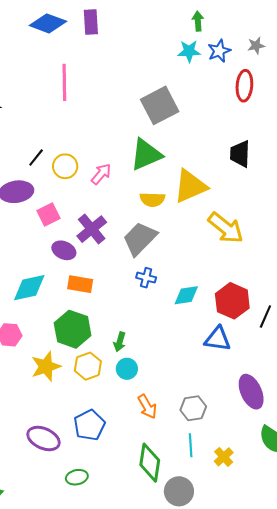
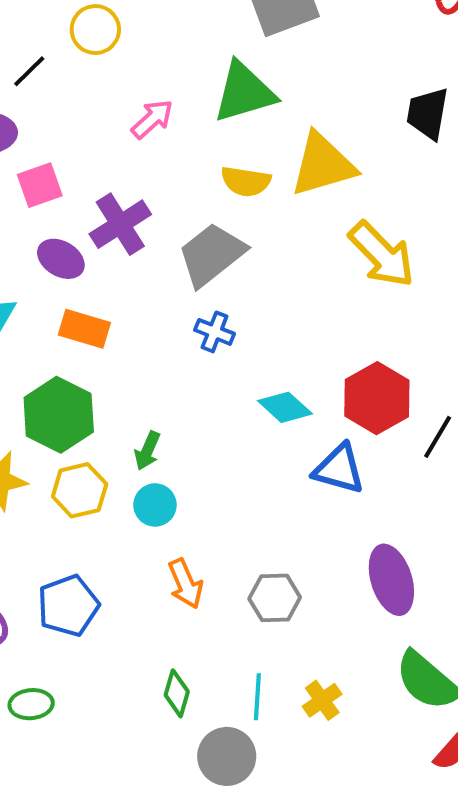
yellow circle: (65, 166) -> (95, 30), moved
cyan diamond: (186, 295) -> (285, 407), moved, turned 44
cyan line: (191, 445) -> (257, 697), moved
green diamond: (150, 463) -> (177, 693), size x0.6

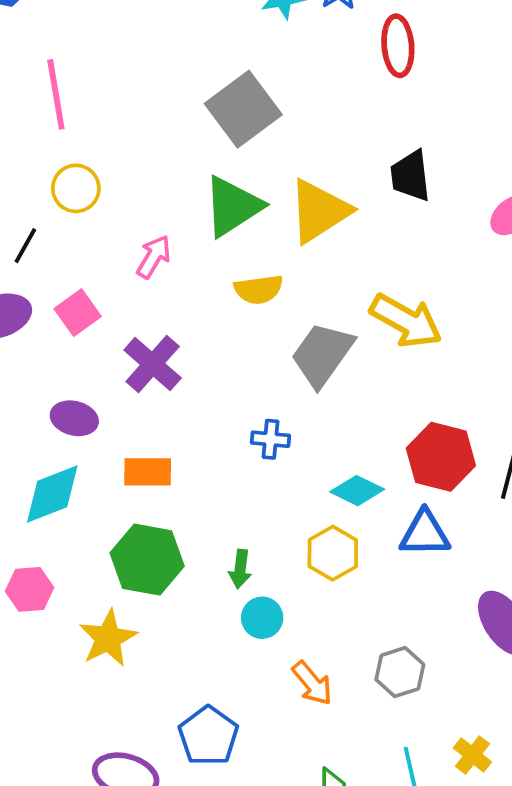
yellow triangle: (323, 165) -> (319, 211), moved
pink square: (40, 185) -> (78, 313), moved
gray trapezoid: (212, 255) -> (322, 354), moved
purple ellipse: (61, 259) -> (74, 418), moved
yellow hexagon: (80, 490) -> (333, 553), moved

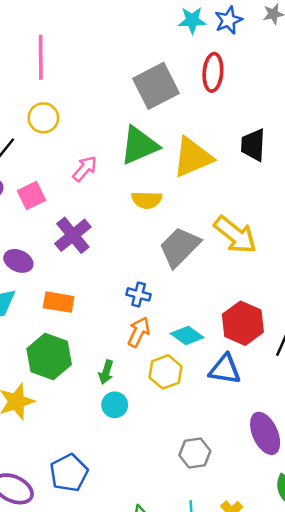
red ellipse: (398, 46) -> (213, 72), moved
orange arrow: (312, 683) -> (139, 332), moved, turned -124

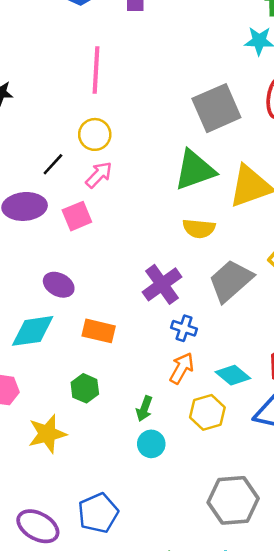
pink arrow: (85, 169) -> (99, 175), moved
purple cross: (73, 235) -> (162, 284), moved
green hexagon: (49, 357) -> (85, 388), size x0.6
gray hexagon: (195, 453) -> (233, 500), size x1.5

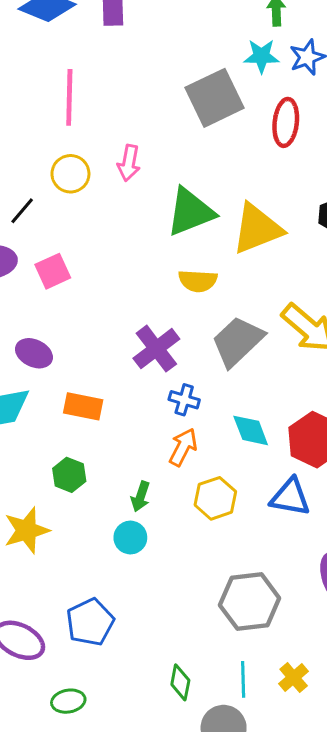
gray square: (216, 108) -> (214, 98), moved
pink arrow: (99, 175) -> (129, 163), moved, turned 148
cyan diamond: (233, 375) -> (251, 430), moved, turned 32
cyan circle: (151, 444) -> (130, 538), moved

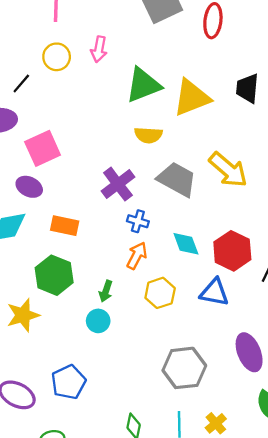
pink square: (53, 271) -> (43, 148), moved, size x1.4
gray trapezoid: (238, 341) -> (177, 179), turned 72
green hexagon: (69, 475) -> (54, 275), size x1.6

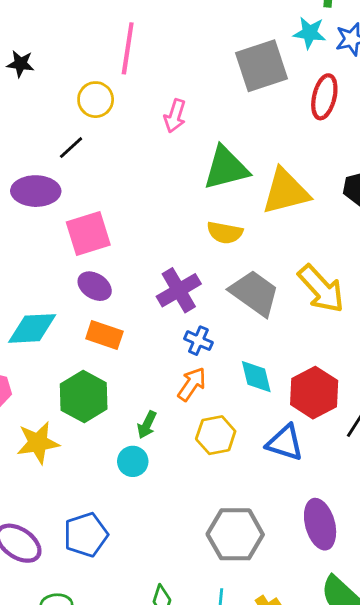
yellow circle: (57, 57) -> (96, 100), moved
purple ellipse: (29, 187) -> (95, 286), moved

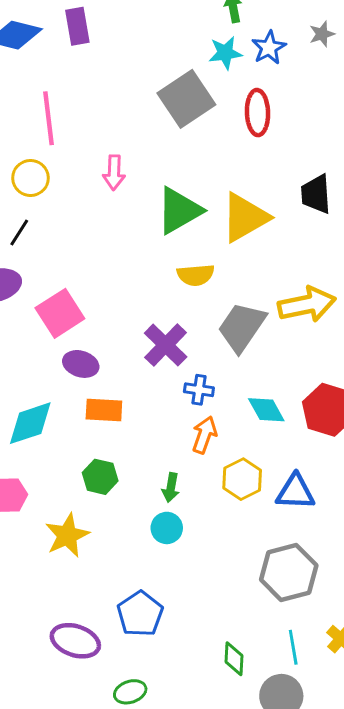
yellow arrow: (321, 289) -> (307, 305), turned -44
gray trapezoid: (254, 293) -> (242, 327), turned -76
green hexagon: (84, 397) -> (100, 477), size x0.7
blue triangle: (285, 443) -> (295, 492), moved

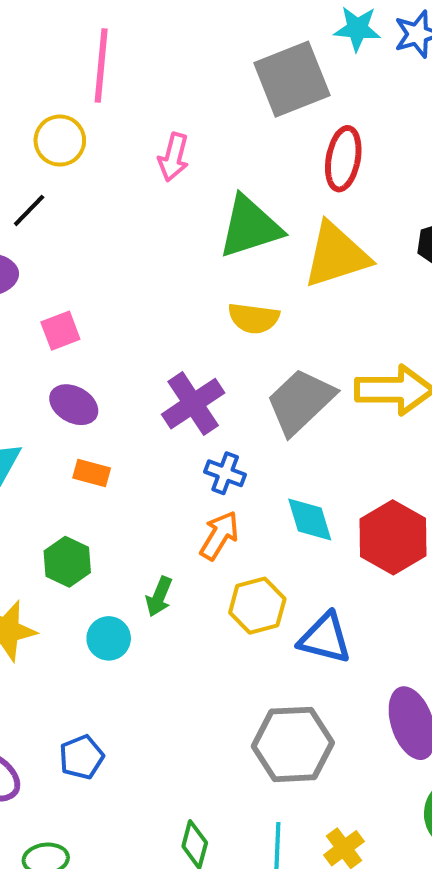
red ellipse: (257, 113) -> (343, 159), moved
pink square: (60, 313) -> (60, 331), size x0.6
orange rectangle: (104, 410) -> (92, 473), size x0.7
cyan circle: (167, 528) -> (109, 638), moved
blue pentagon: (140, 614) -> (81, 757), size x0.7

